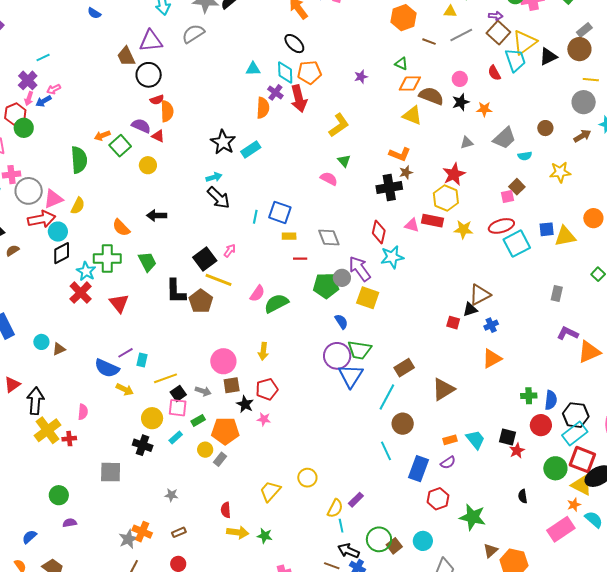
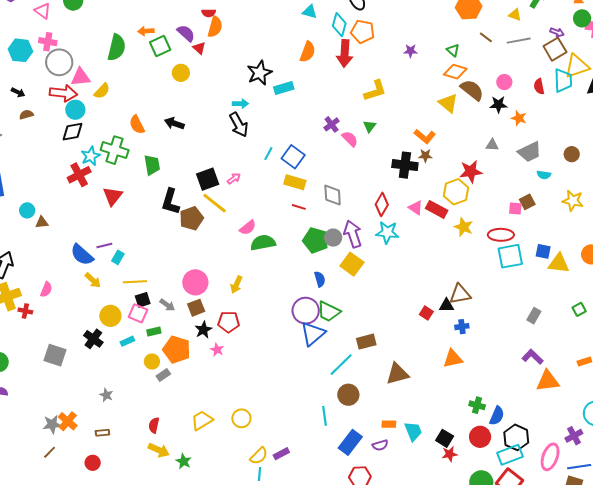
purple cross: (275, 92) -> (332, 124), moved
yellow rectangle: (289, 236) -> (295, 182), size x1.5
brown square: (232, 385) -> (196, 308), turned -30

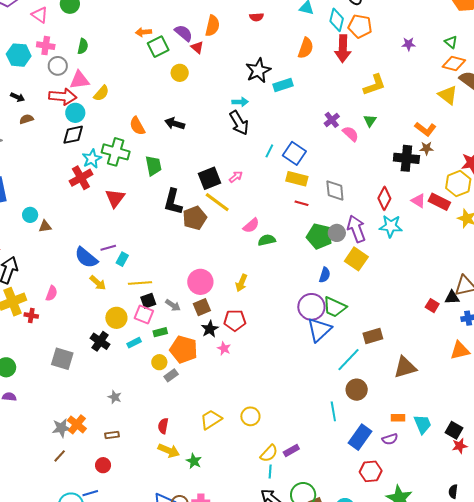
red semicircle: (209, 13) -> (256, 17), moved
green semicircle: (117, 47) -> (83, 46), moved, size x0.6
gray circle: (59, 62) -> (58, 66), size x0.7
green semicircle: (263, 243) -> (267, 240), size x0.7
blue semicircle: (320, 279) -> (325, 275), turned 35

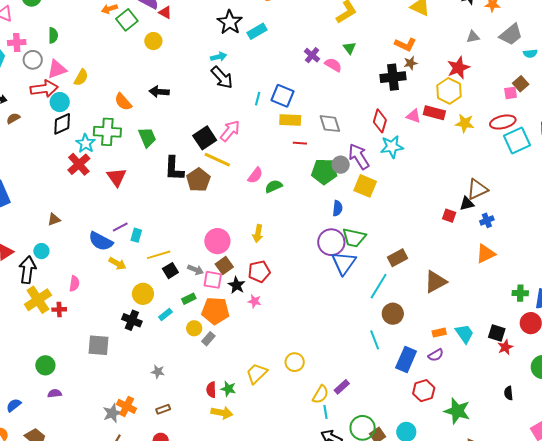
pink arrow: (236, 177) -> (230, 131), size x1.6
cyan circle: (30, 215) -> (41, 251), moved
pink square: (144, 314) -> (213, 280), moved
green star: (194, 461) -> (228, 389), moved

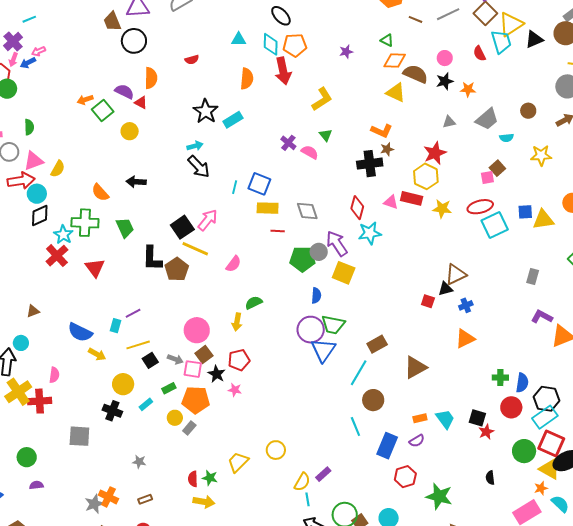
green semicircle: (274, 186) -> (254, 303), moved
purple line: (120, 227) -> (133, 313), moved
red cross: (59, 309) -> (40, 401), size x1.6

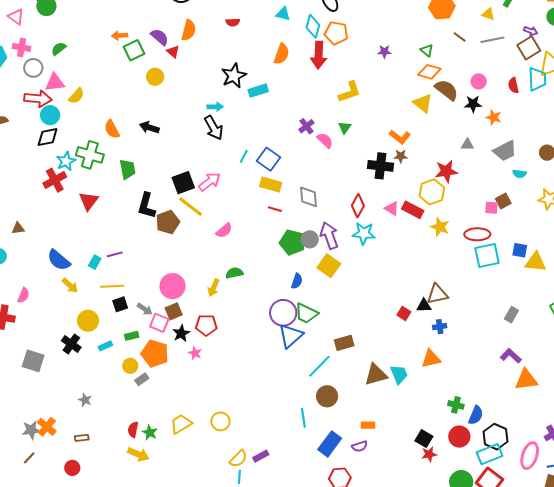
green semicircle: (29, 127) -> (59, 49), turned -140
cyan trapezoid: (445, 419) -> (399, 374), moved

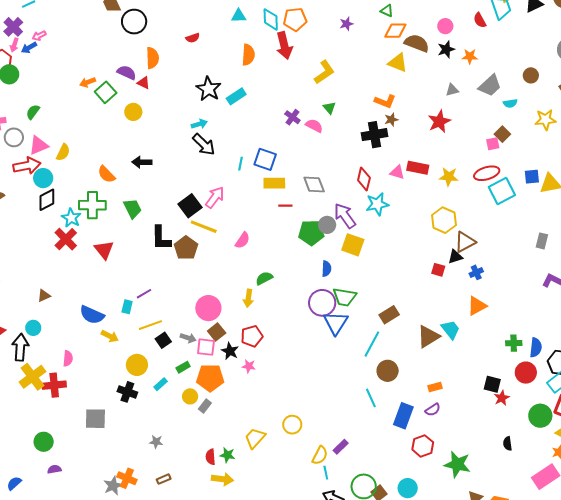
yellow hexagon: (432, 192) -> (444, 220), moved

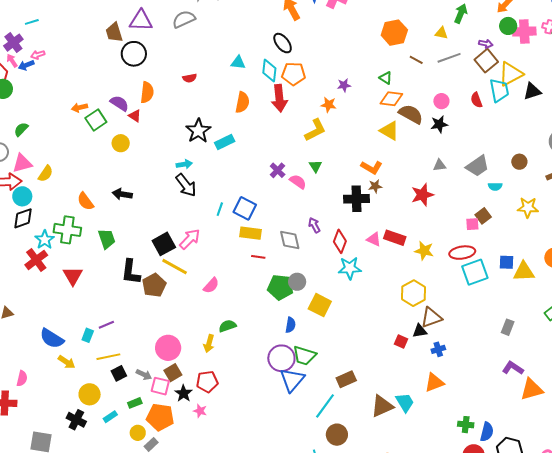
pink arrow: (14, 45) -> (12, 61), turned 120
orange star: (470, 56) -> (329, 105), moved
purple arrow: (345, 216) -> (314, 225), moved, size x0.6

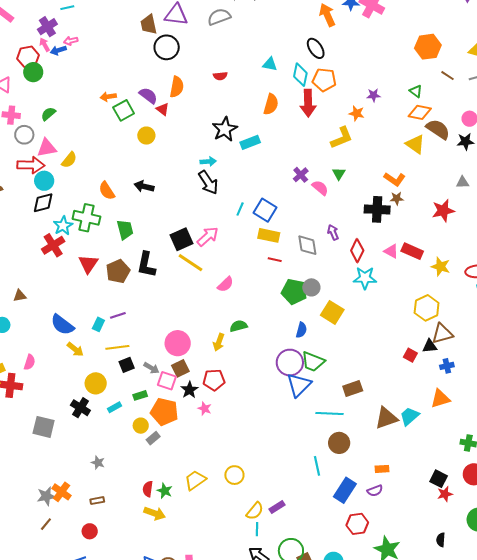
brown pentagon: (154, 285) -> (118, 271), moved
cyan trapezoid: (405, 402) -> (409, 416), turned -105
cyan line: (325, 406) -> (329, 413), turned 52

